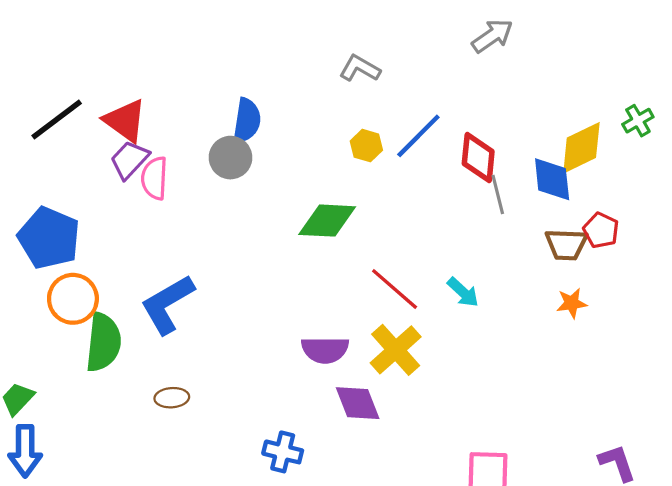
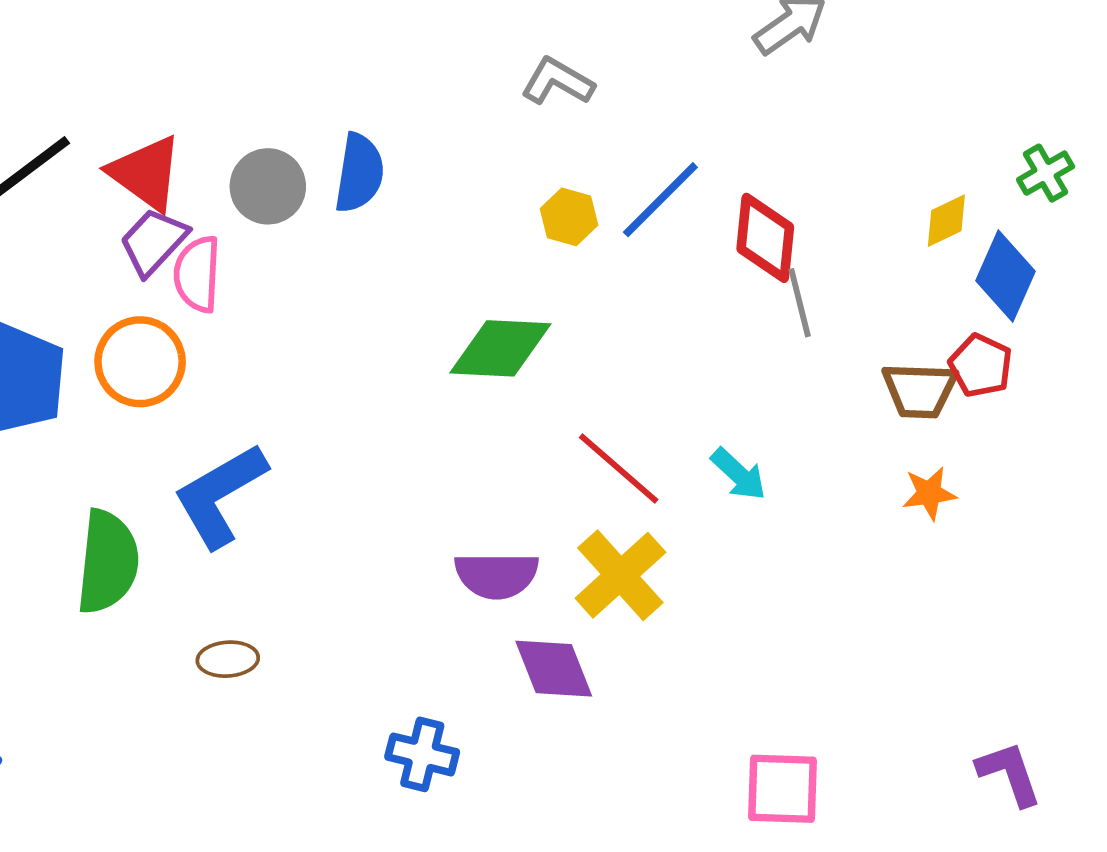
yellow diamond: (581, 148) -> (946, 221), size x0.6
gray circle: (230, 158) -> (268, 186), moved
blue diamond: (552, 179) -> (1005, 276), moved, turned 30
orange circle: (73, 299) -> (140, 362), moved

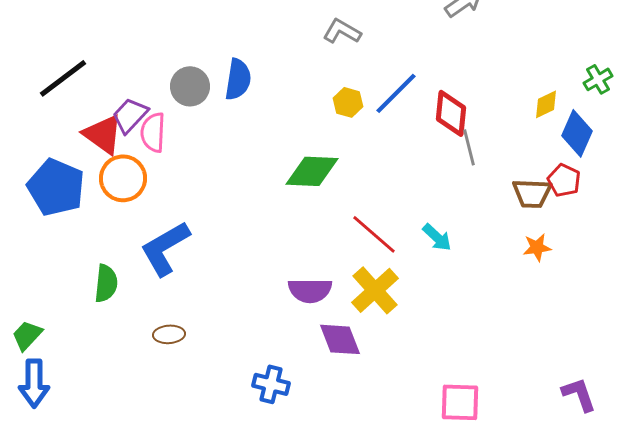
red triangle: (146, 173) -> (103, 134), moved
green semicircle: (108, 562) -> (106, 283), size x0.7

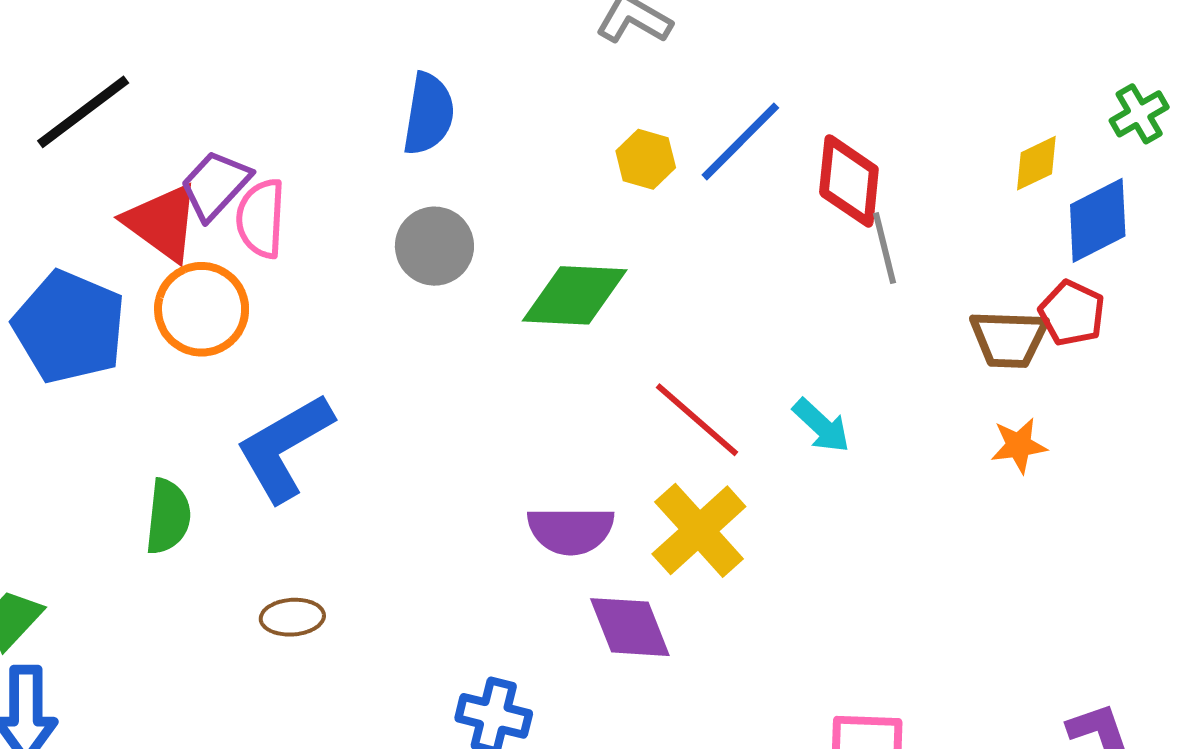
gray circle: (190, 86) -> (434, 246), moved
blue diamond: (577, 133) -> (1098, 220), turned 39

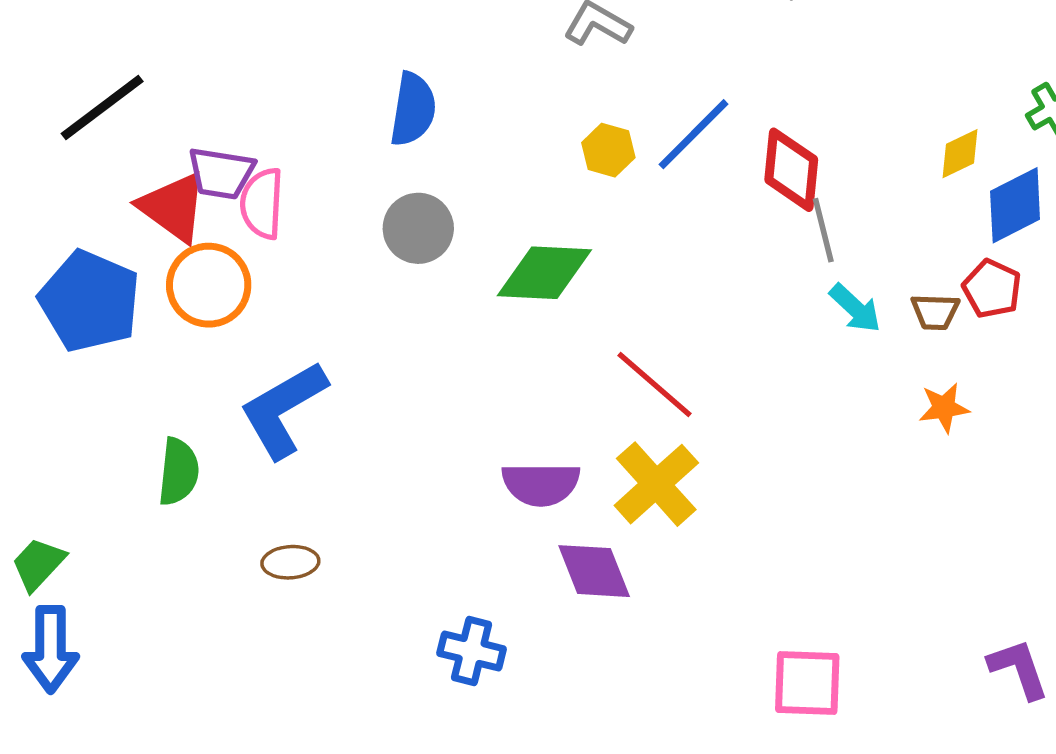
purple trapezoid: (215, 185) -> (221, 173), turned -124
brown trapezoid: (1009, 339) -> (935, 312), size x0.7
cyan arrow: (821, 426) -> (855, 308), moved

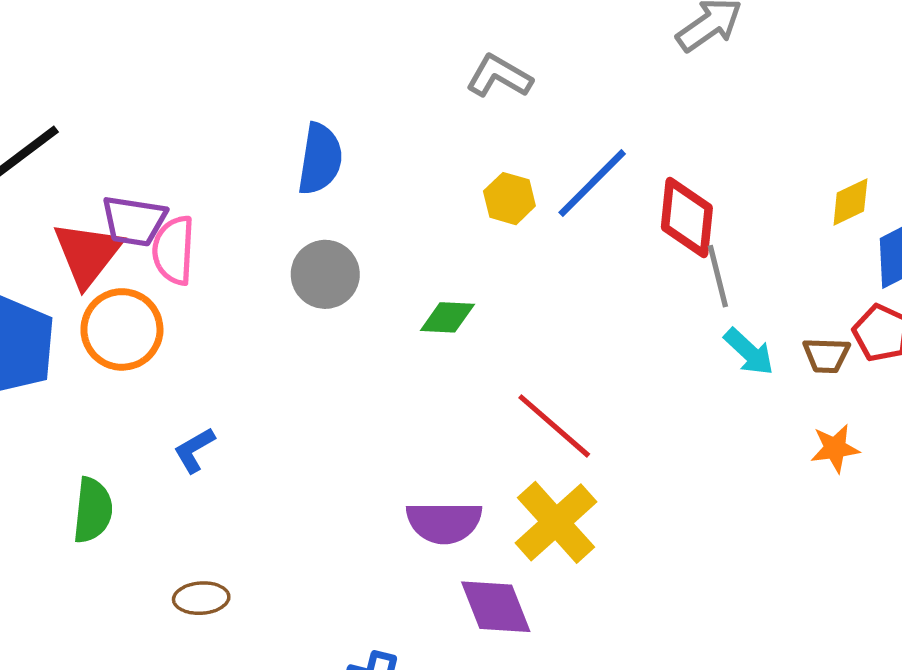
red triangle: (173, 207) -> (88, 254), turned 32
green diamond: (544, 273) -> (447, 317), size x0.6
blue L-shape: (283, 409) -> (194, 450), size x0.5

